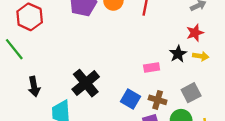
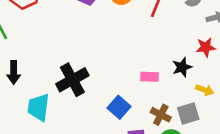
yellow arrow: (201, 56) -> (205, 90), moved
brown cross: (158, 100) -> (161, 115), moved

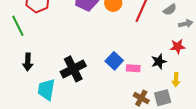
yellow arrow: (205, 90) -> (176, 80), turned 72
blue square: (119, 107) -> (114, 61), moved

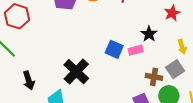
black star: (159, 62) -> (149, 34), moved

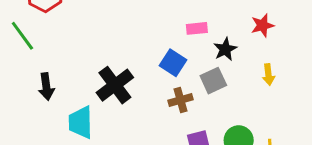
pink rectangle: (136, 50) -> (197, 28), moved
gray square: (175, 69) -> (213, 81), moved
brown cross: (154, 77) -> (180, 100), moved, turned -35

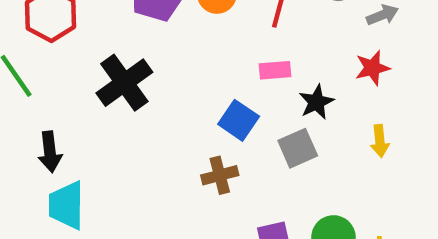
black cross: (115, 85) -> (124, 83), moved
brown cross: (180, 100) -> (220, 175), moved
cyan trapezoid: (81, 122) -> (66, 205), moved

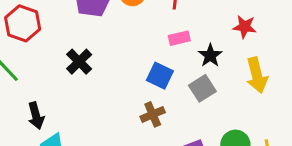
red star: (372, 68) -> (245, 27), turned 30
black cross: (124, 83) -> (79, 62), size x0.7
yellow arrow: (380, 141) -> (257, 75), size x1.6

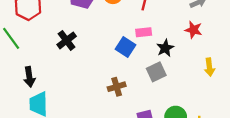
yellow arrow: (257, 75) -> (209, 67), moved, size x0.7
blue square: (160, 76) -> (126, 47), moved

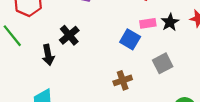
black star: (165, 48) -> (170, 22), moved
black arrow: (29, 77) -> (48, 55), moved

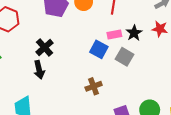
black arrow: (48, 55) -> (39, 70), moved
gray square: (163, 63) -> (125, 57), moved, turned -30

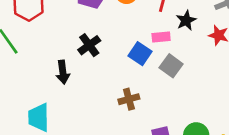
black star: (134, 33) -> (186, 20), moved
black cross: (45, 47) -> (89, 45), moved

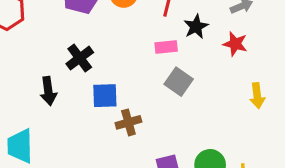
blue square: (140, 54) -> (105, 96), moved, turned -35

